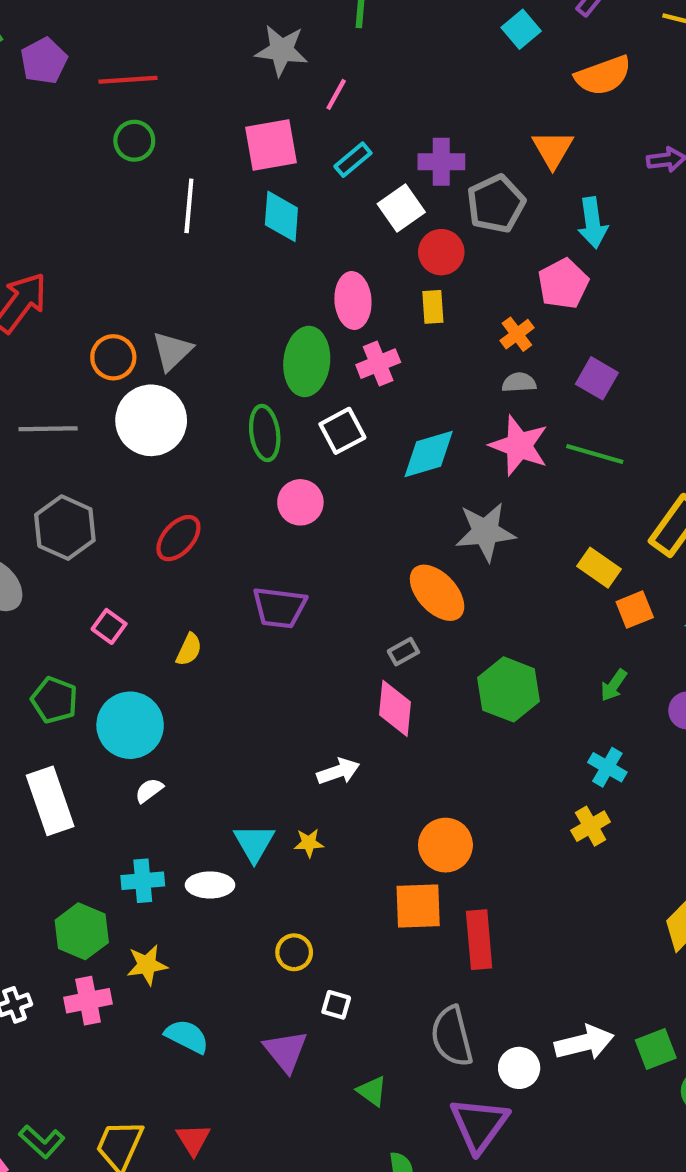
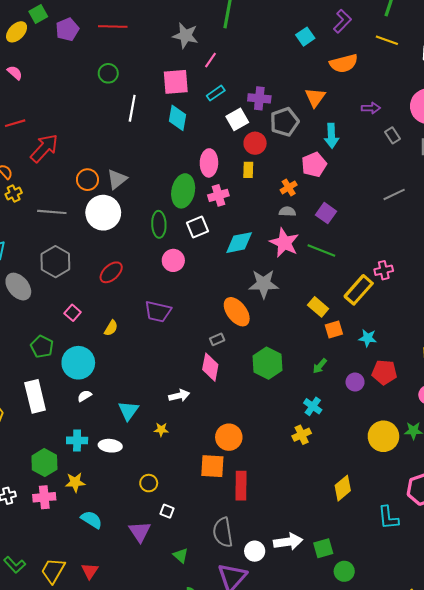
red line: (128, 80) -> (113, 26), moved
cyan triangle: (254, 843) -> (128, 411), moved

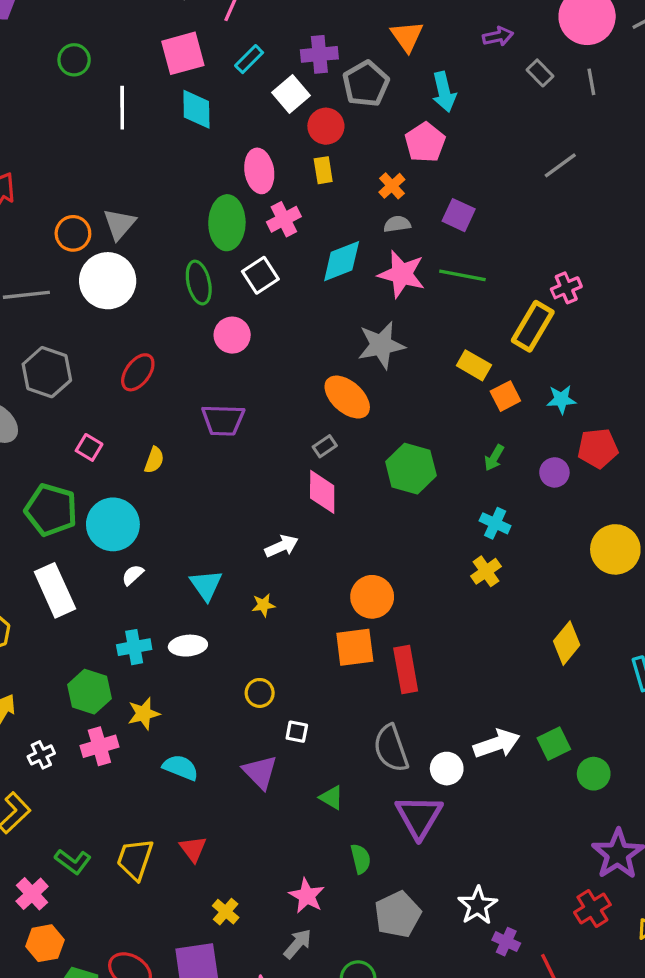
cyan diamond: (239, 243) -> (342, 261), moved
green pentagon: (42, 347) -> (51, 510), size x1.4

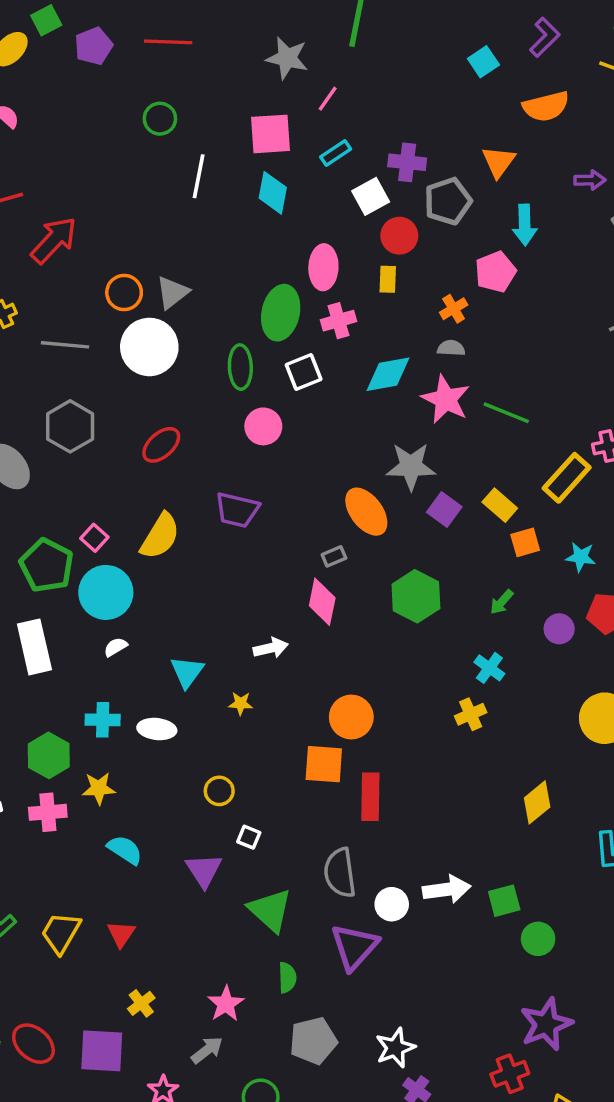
purple square: (459, 215) -> (444, 510), moved
pink square: (89, 447) -> (94, 538), moved
yellow semicircle: (154, 460) -> (160, 536), size x1.8
green triangle: (331, 798) -> (270, 910), size x1.8

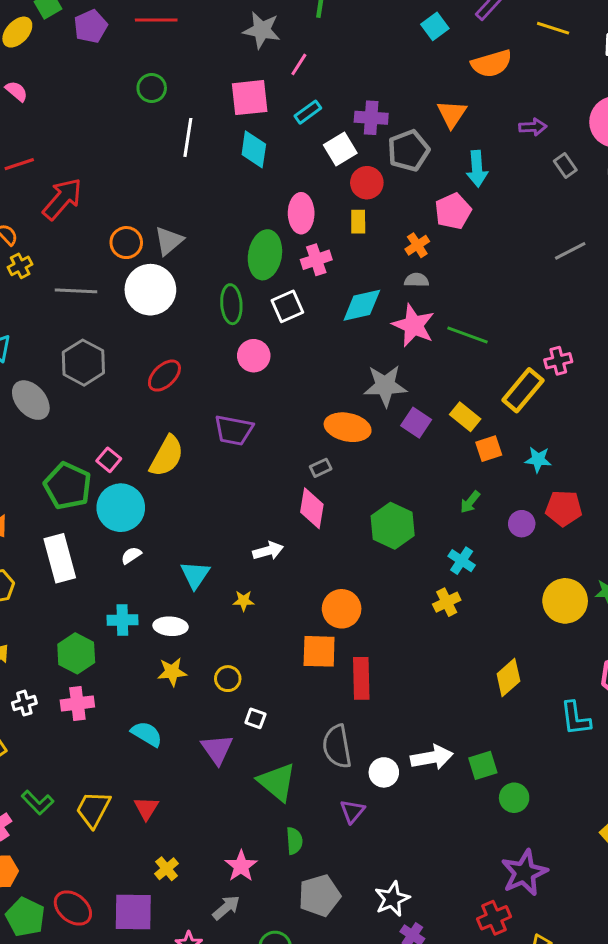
orange ellipse: (366, 512) -> (348, 427), turned -39
green hexagon: (416, 596) -> (393, 526), moved
yellow star: (99, 788) -> (172, 672), moved
purple triangle: (354, 947) -> (352, 811), size x0.6

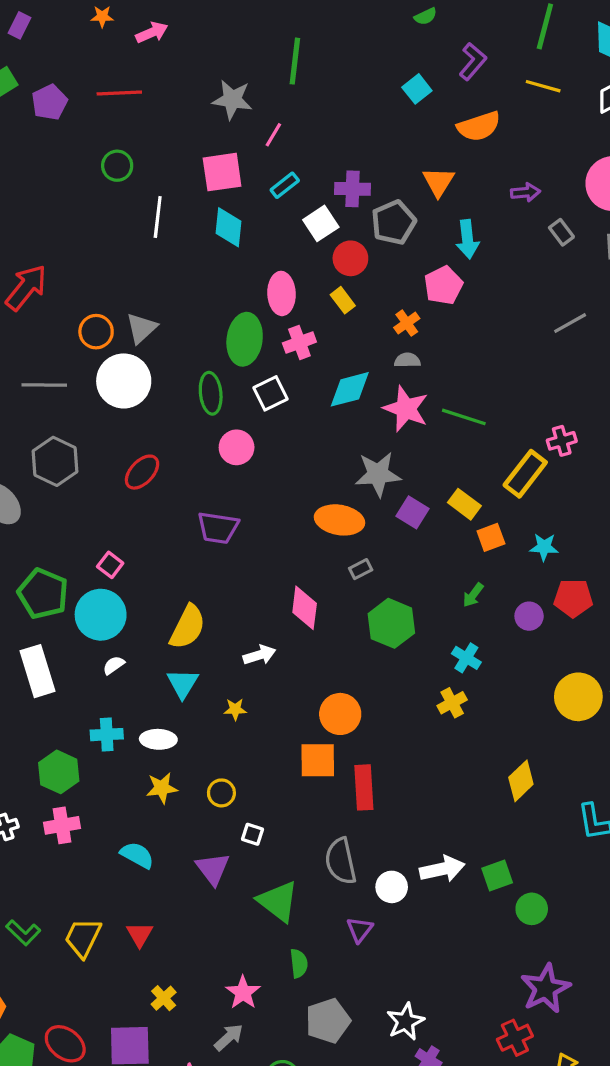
yellow rectangle: (358, 222) -> (343, 300), turned -35
yellow semicircle: (167, 456) -> (188, 627), moved
pink square: (109, 460) -> (110, 565), moved
gray rectangle: (321, 468) -> (361, 569), moved

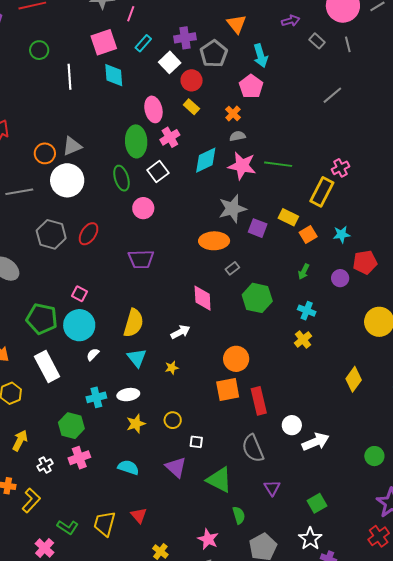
gray triangle: (141, 328) -> (72, 146), turned 30
gray hexagon: (55, 461) -> (51, 234), moved
green square: (497, 875) -> (317, 503), moved
white circle: (392, 887) -> (292, 425), moved

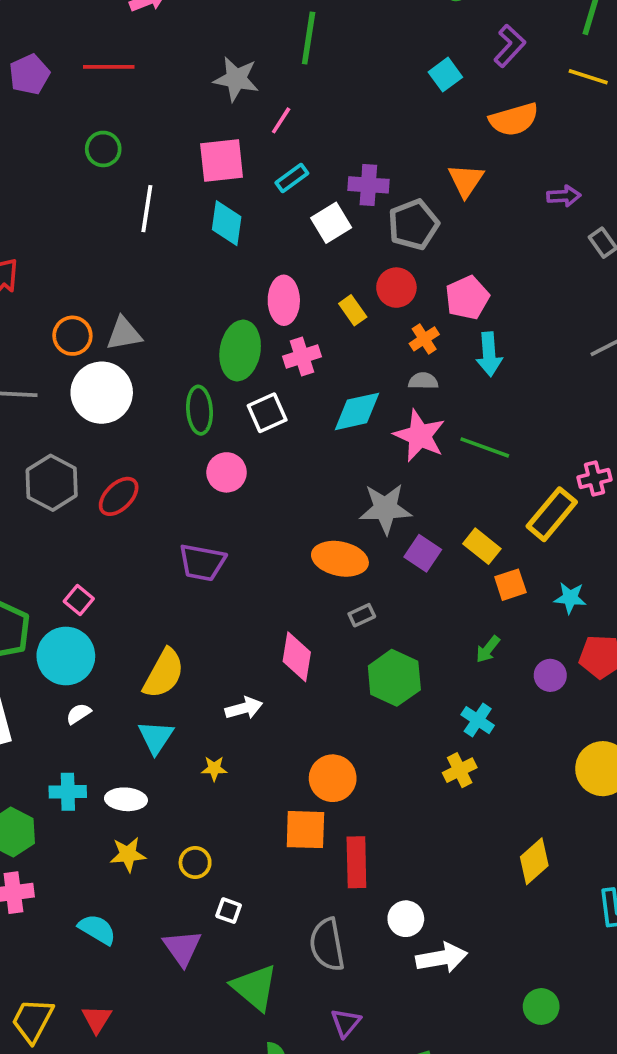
cyan arrow: (261, 56) -> (489, 354), moved
red circle: (192, 80) -> (396, 288), moved

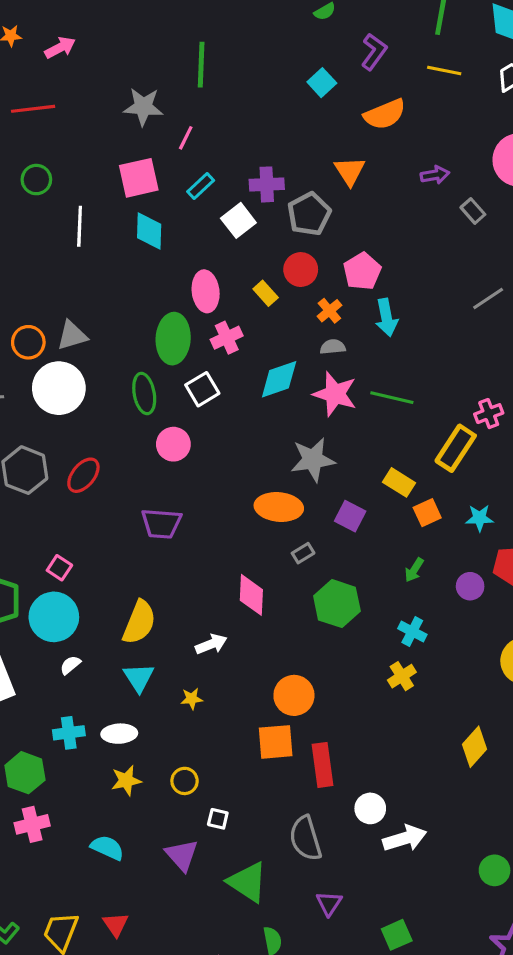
purple square: (423, 553) -> (350, 516), moved

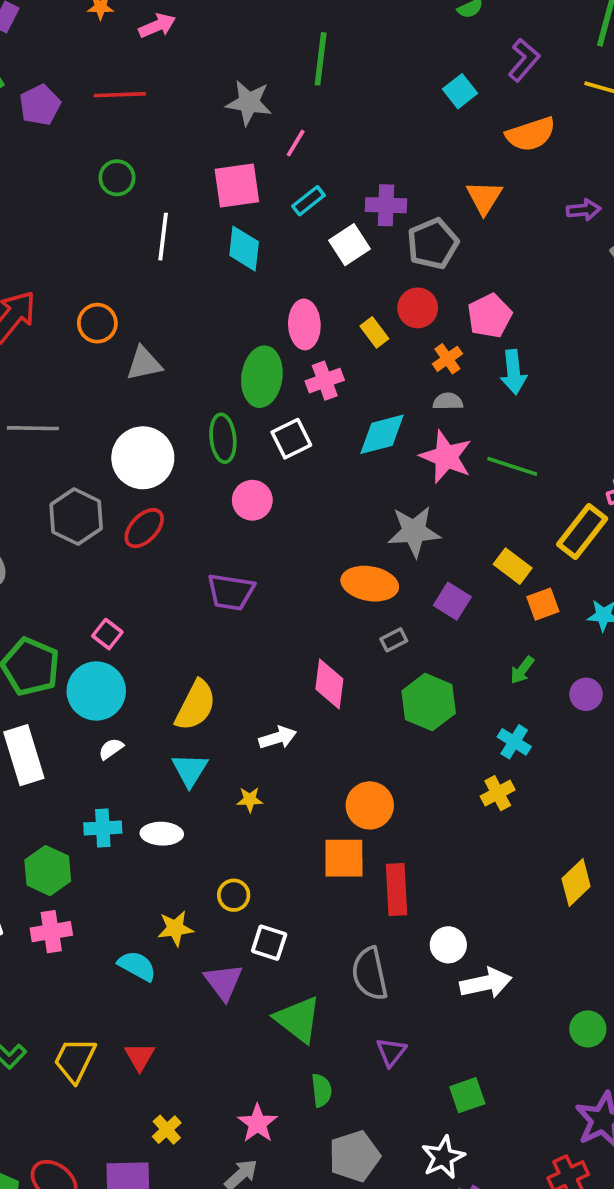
orange circle: (28, 342) -> (97, 323), moved
white circle: (59, 388) -> (143, 458), moved
yellow star: (126, 781) -> (175, 928), moved
white square: (218, 819) -> (269, 943), size x1.4

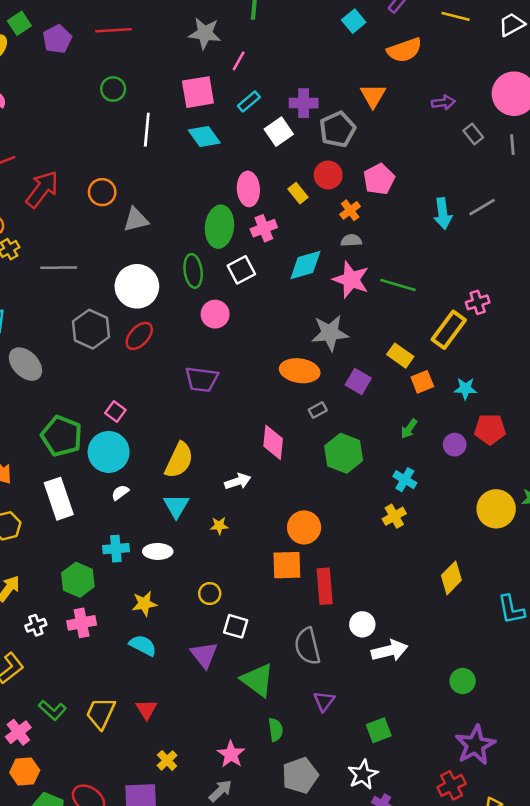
cyan diamond: (244, 249) -> (204, 136), turned -40
cyan arrow: (514, 372) -> (443, 213), moved
yellow star: (175, 928) -> (144, 604), moved

